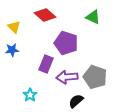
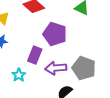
cyan star: (30, 95) -> (19, 75), moved

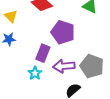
cyan star: (19, 75) -> (35, 73), moved

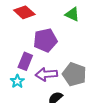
purple pentagon: (63, 32) -> (45, 40), turned -30

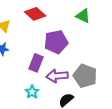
cyan star: (17, 81) -> (32, 92), moved

